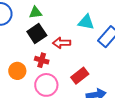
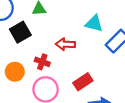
black square: (37, 33) -> (20, 32), moved

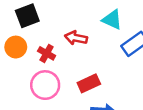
orange circle: (15, 72) -> (16, 47), moved

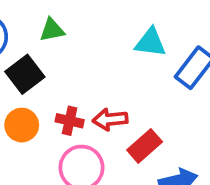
red arrow: (76, 38) -> (110, 119), moved

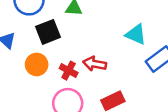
red arrow: (110, 119) -> (95, 64), moved

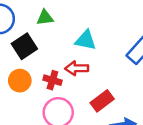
cyan triangle: (136, 34) -> (86, 40), moved

